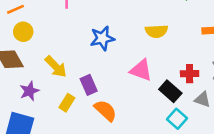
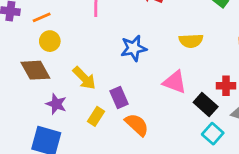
purple star: (29, 91) -> (56, 104), turned -30

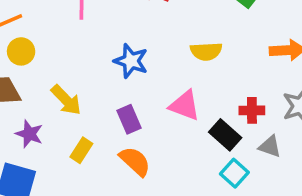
blue star: (134, 48) -> (131, 61), turned 30
purple rectangle: (119, 97) -> (129, 119), moved

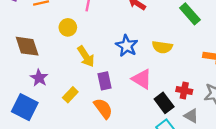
yellow circle: (21, 51) -> (68, 27), moved
blue star: (131, 61) -> (127, 46), moved
yellow arrow: (66, 100) -> (86, 56), moved

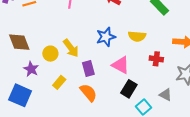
yellow circle: (68, 27) -> (50, 54), moved
blue star: (127, 46) -> (106, 37), turned 30
red cross: (184, 91) -> (156, 59), moved
black rectangle: (164, 103) -> (129, 89), moved, turned 72

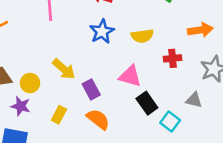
blue star: (106, 37) -> (102, 32), moved
yellow circle: (50, 54) -> (30, 83), moved
black rectangle: (129, 89) -> (147, 103), turned -54

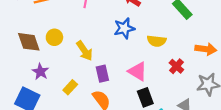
red cross: (172, 58) -> (176, 66), turned 32
yellow circle: (30, 83) -> (54, 37), moved

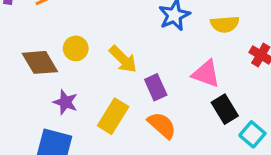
yellow rectangle: (70, 87) -> (113, 116), size x1.5

